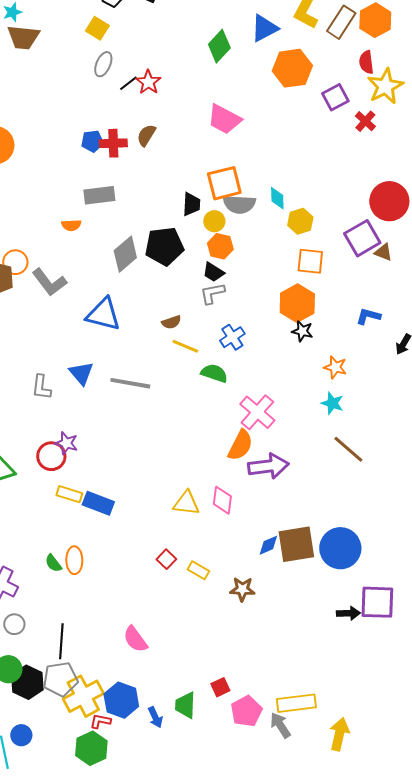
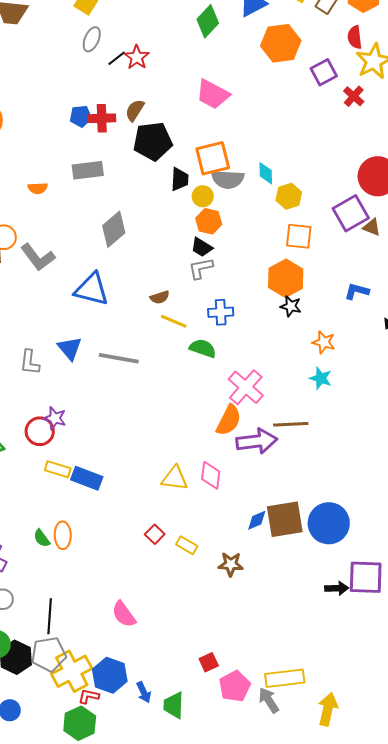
orange semicircle: (71, 225) -> (38, 188), moved
black pentagon: (164, 246) -> (153, 141), moved
blue cross: (232, 337) -> (221, 312), turned 30
brown line: (348, 449) -> (291, 424), moved, turned -44
green trapezoid: (185, 705) -> (174, 705), moved

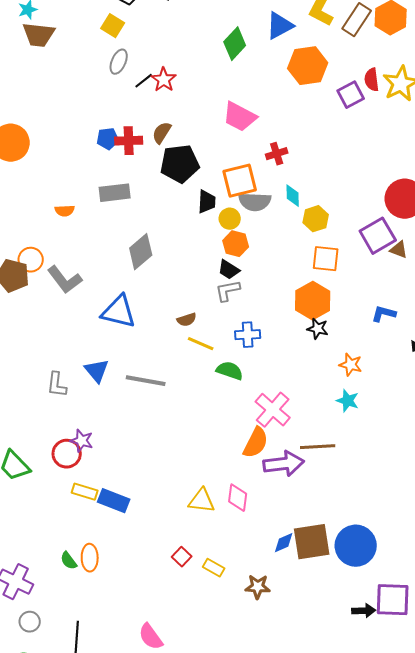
red semicircle: (355, 37) -> (372, 80), moved
red cross: (354, 96) -> (277, 154), moved, turned 30

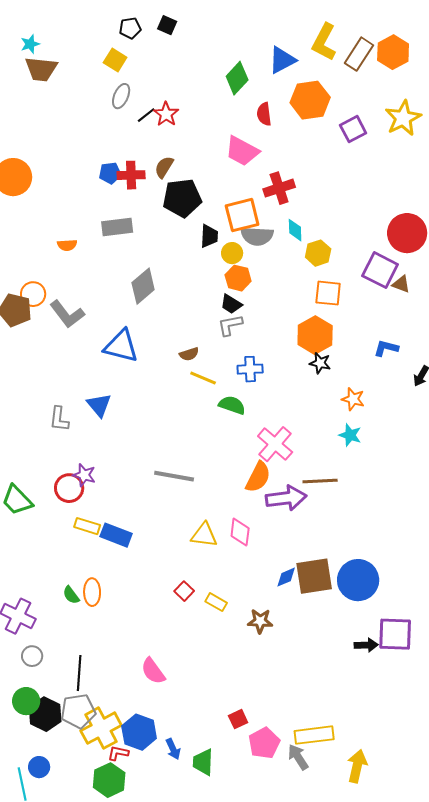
red semicircle: (372, 80) -> (264, 114), moved
red cross: (277, 154) -> (279, 188), size x1.4
purple square: (378, 236) -> (380, 270), turned -33
gray line: (146, 381) -> (174, 476), moved

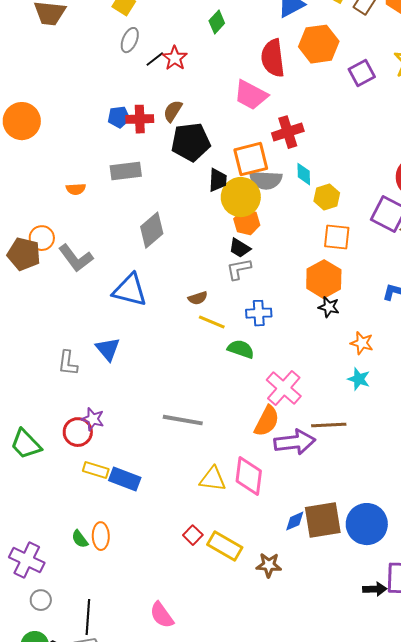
green diamond: (237, 78) -> (217, 22), moved, size x0.7
red semicircle: (264, 114) -> (273, 58), size x1.6
yellow circle: (232, 253) -> (241, 197), size x1.8
pink diamond: (240, 532) -> (249, 476), size x1.4
yellow rectangle: (216, 602) -> (225, 546), size x1.6

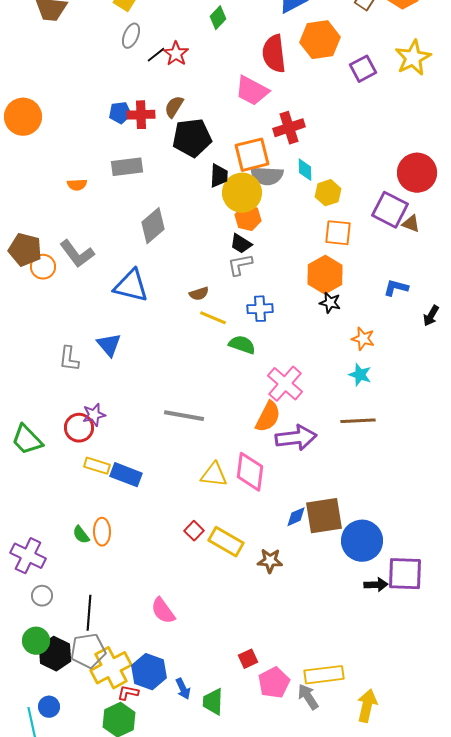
orange circle: (42, 238) -> (43, 267), moved
purple star: (93, 419) -> (94, 415), turned -30
brown line: (329, 425) -> (358, 421), moved
blue circle: (367, 524) -> (362, 541), moved

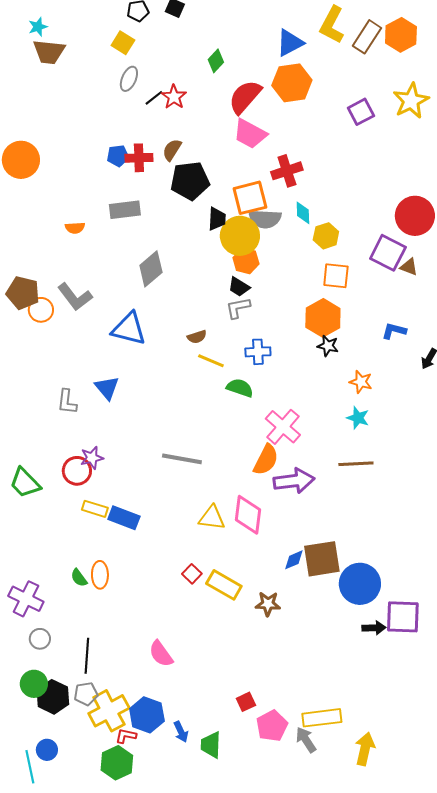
orange hexagon: (320, 40) -> (292, 83), moved
red semicircle: (274, 54) -> (245, 97), moved, turned 48
gray pentagon: (88, 651) -> (86, 694), size x0.7

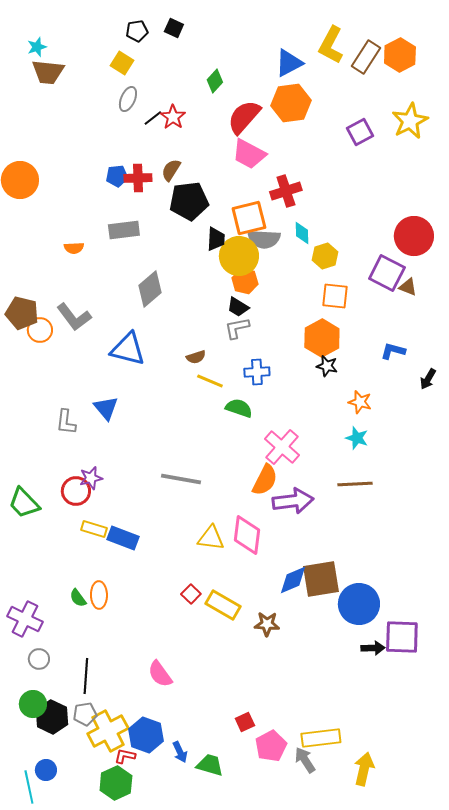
blue diamond: (294, 560) -> (293, 580), size x1.4
green trapezoid: (211, 745) -> (210, 765), turned 104

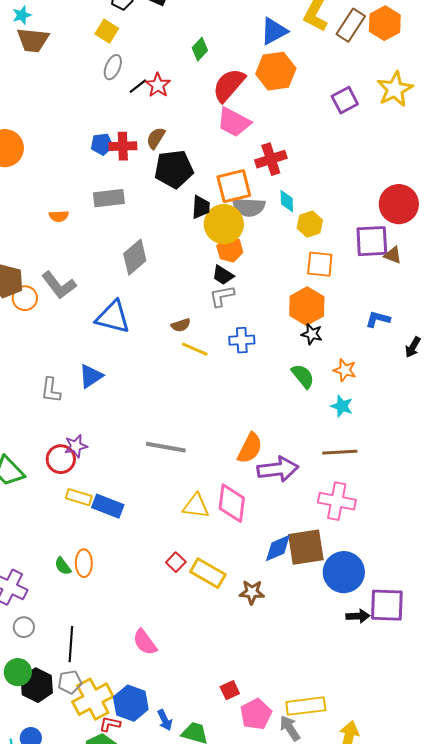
purple square: (387, 273) -> (372, 241), turned -30
blue triangle: (106, 408) -> (91, 376), turned 36
green semicircle: (239, 408) -> (303, 376), moved, turned 32
pink cross: (282, 447) -> (337, 501), moved, turned -30

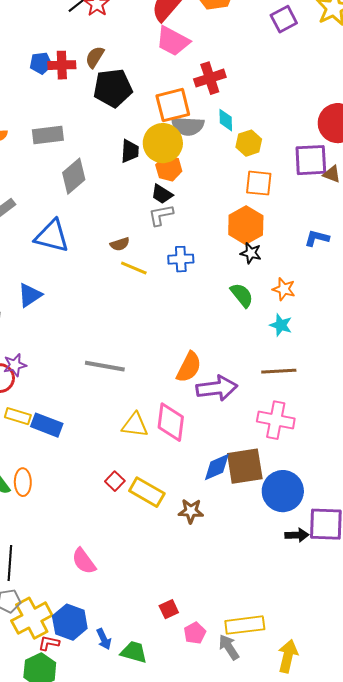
gray rectangle: (109, 198) -> (48, 135), moved
black trapezoid: (201, 207) -> (130, 151), moved
pink pentagon: (256, 714) -> (195, 633), size x0.7

